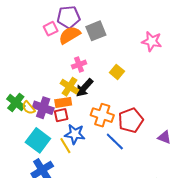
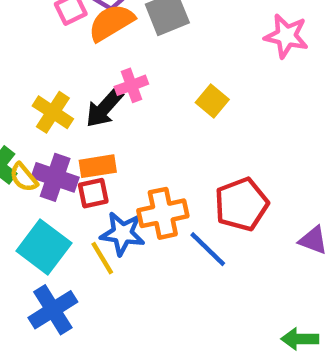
yellow cross: (70, 87) -> (53, 112), moved
black arrow: (84, 88) -> (104, 108), moved
orange cross: (102, 115) -> (163, 213), moved, turned -30

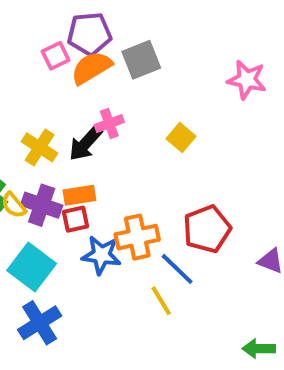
yellow line: (102, 258) -> (161, 301), moved

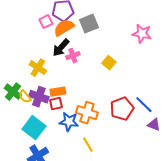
black arrow: (85, 143) -> (61, 48), moved
orange cross: (137, 237) -> (87, 113), turned 30
blue line: (177, 269) -> (144, 105), moved
yellow line: (161, 301) -> (88, 145), moved

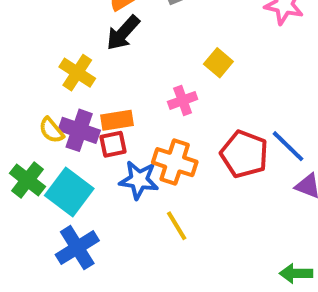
pink cross: (73, 56) -> (183, 100), moved
green cross: (13, 92) -> (28, 180), moved
red pentagon: (122, 109) -> (244, 154), turned -30

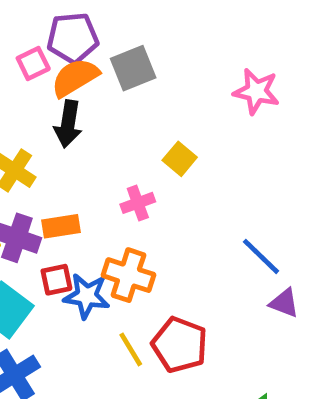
black arrow: (123, 33) -> (68, 124), turned -33
red square: (113, 144) -> (56, 280), moved
red pentagon: (244, 154) -> (180, 345), moved

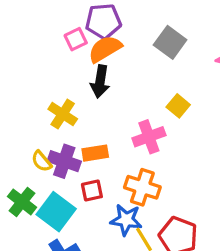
gray square: (133, 68) -> (170, 42), moved, turned -32
pink cross: (138, 203) -> (149, 137), size x1.4
blue star: (87, 296) -> (126, 220), moved

